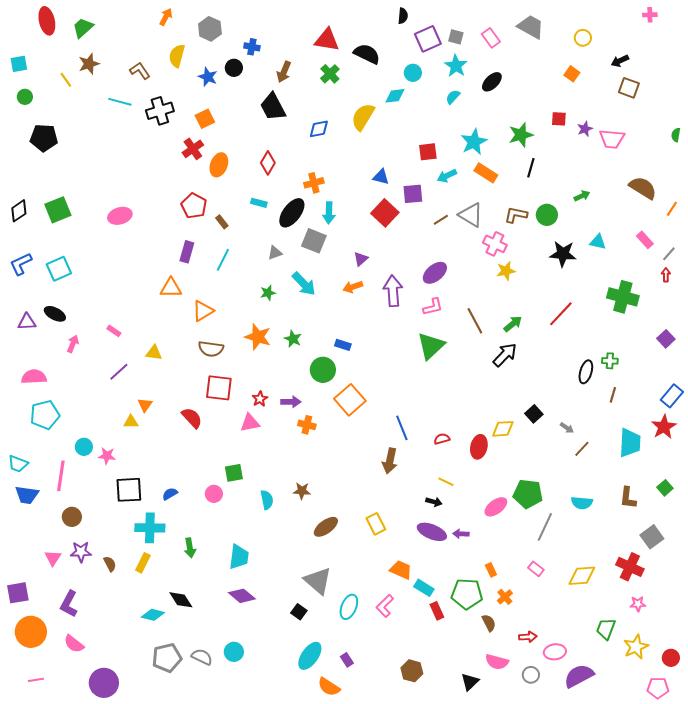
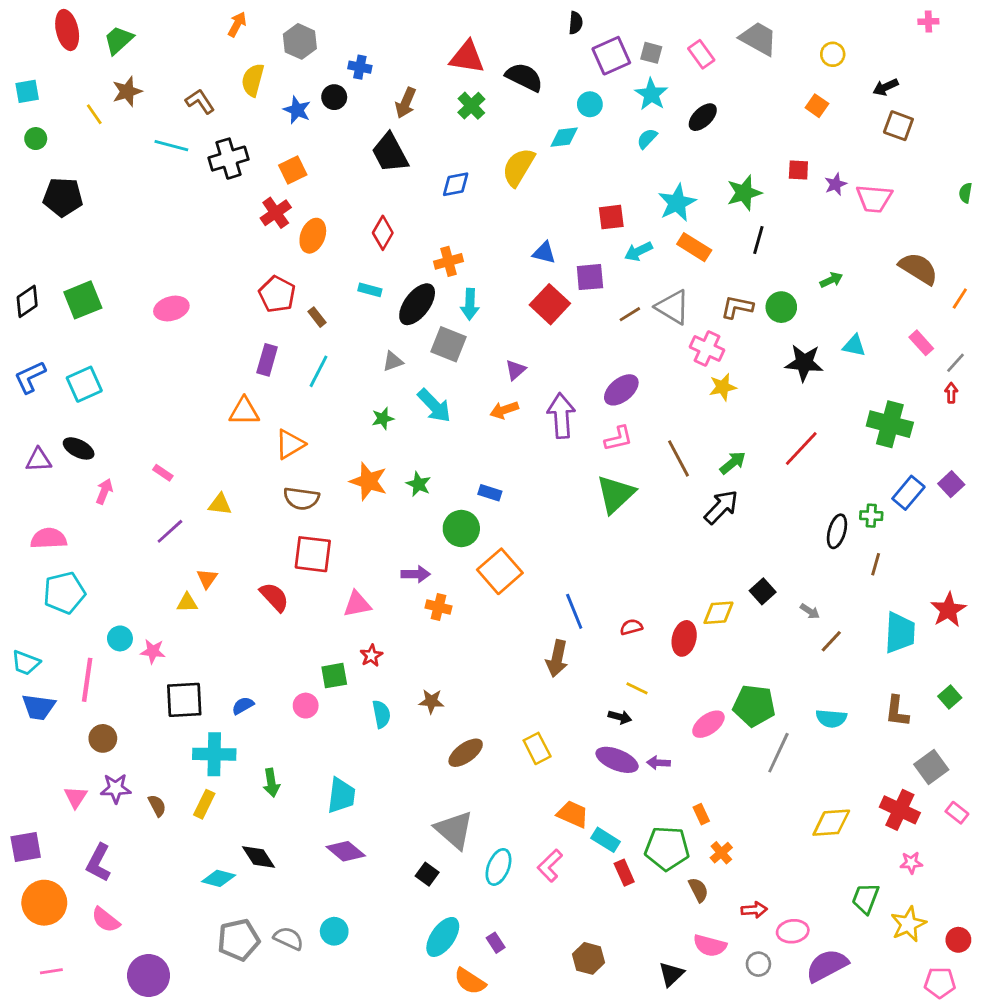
blue rectangle: (672, 396) -> (908, 493), moved
red star: (260, 399) -> (371, 656), moved
pink rectangle: (536, 569) -> (957, 813), moved

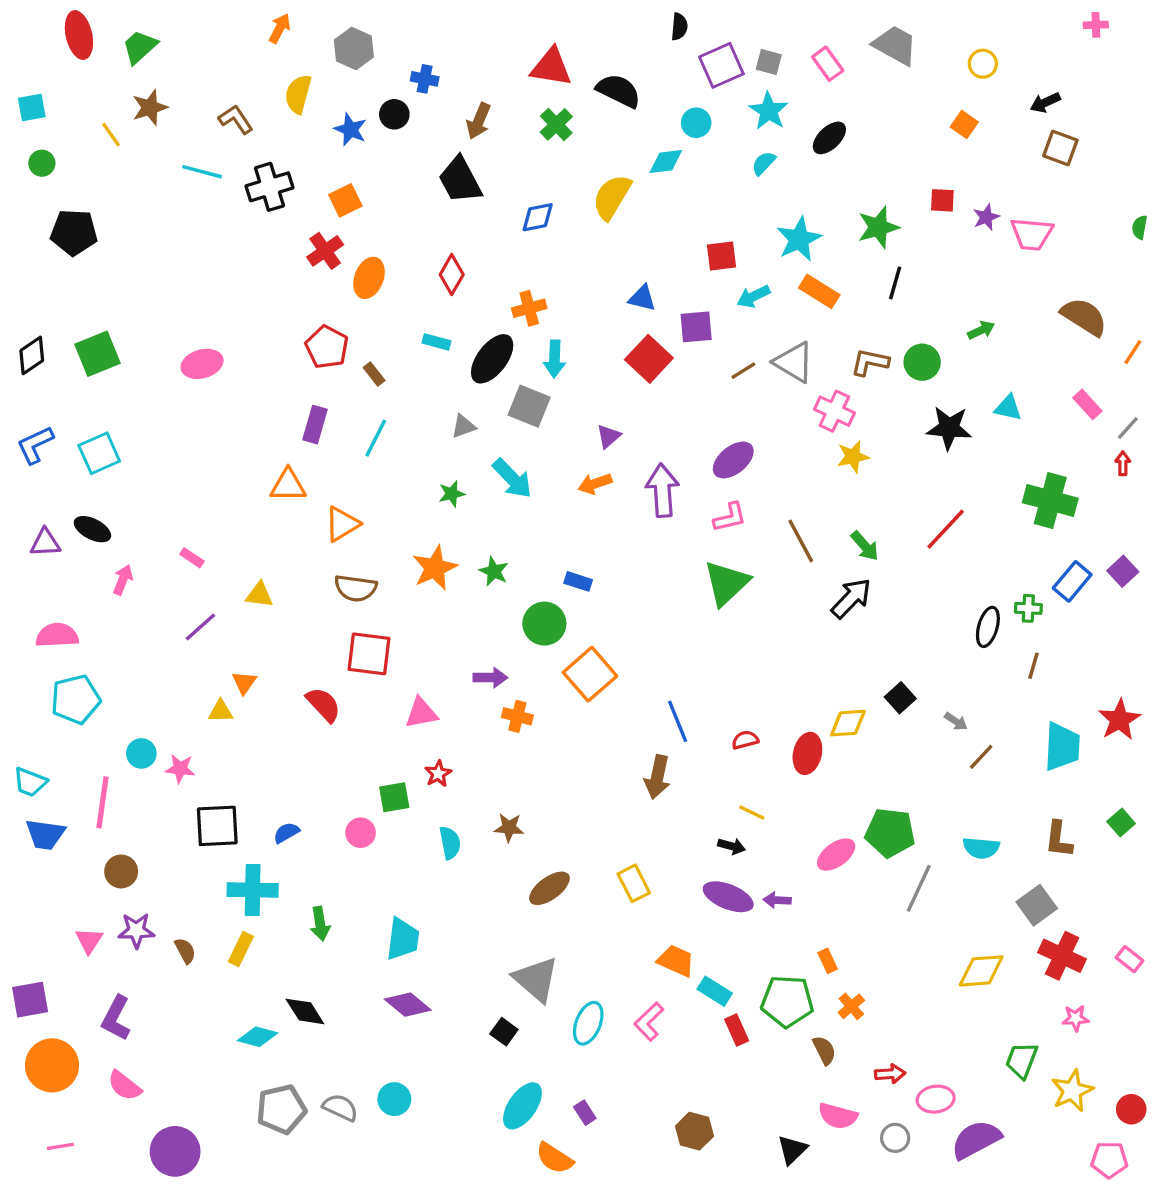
green arrow: (733, 463) -> (865, 546), turned 88
orange star: (368, 481) -> (435, 568), turned 30
gray square: (931, 767) -> (1037, 905), moved

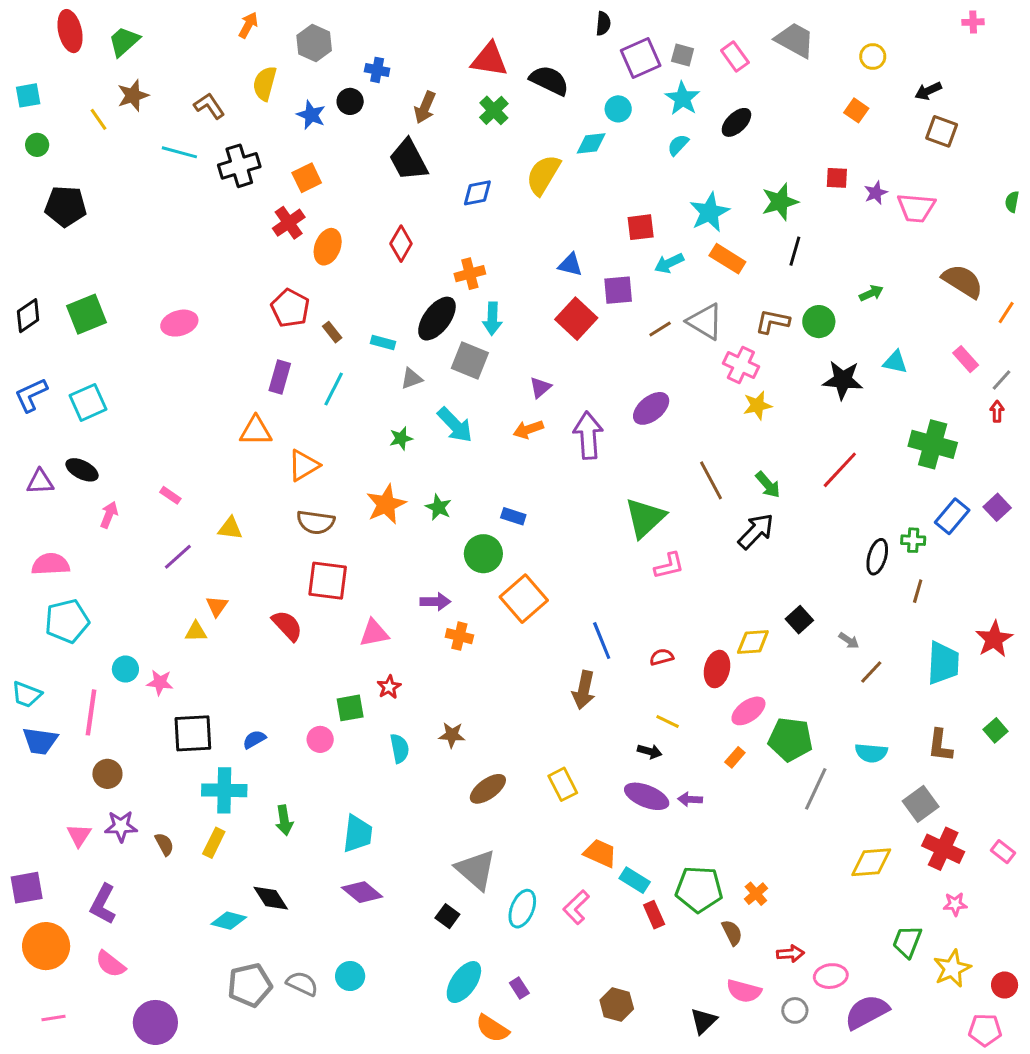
cyan rectangle: (436, 342) -> (383, 343), moved
pink L-shape: (730, 517) -> (669, 566), moved
pink ellipse: (836, 855) -> (748, 711), moved
orange rectangle: (828, 961) -> (735, 757), moved, turned 66

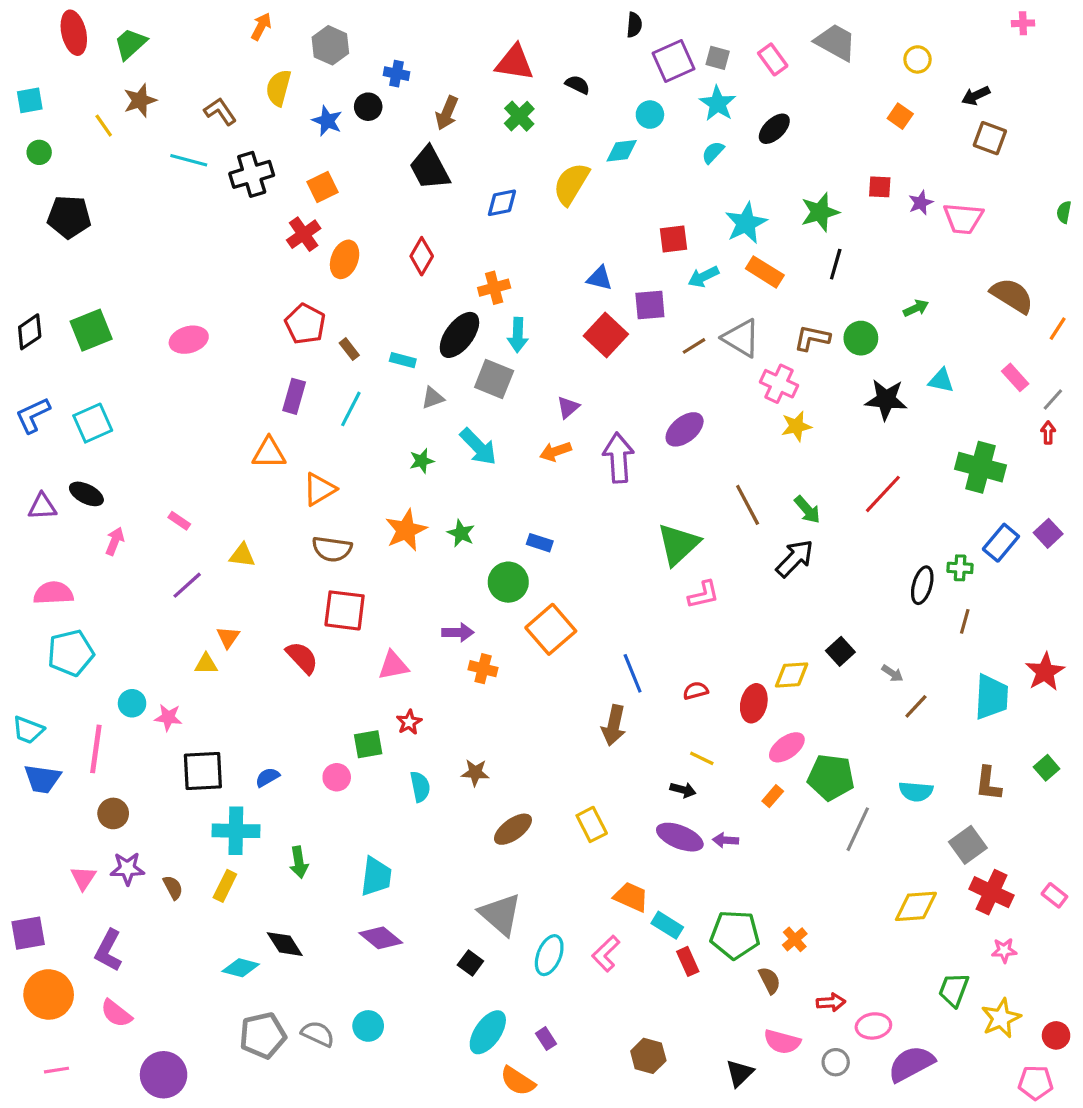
black semicircle: (549, 80) -> (578, 85), size x0.6

